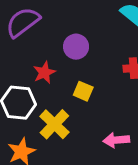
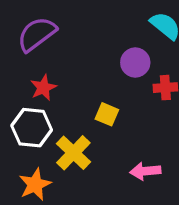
purple circle: (76, 47) -> (135, 62), moved
red star: (44, 72) -> (43, 88), moved

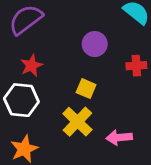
purple circle: (135, 62) -> (95, 44), moved
yellow cross: (73, 153) -> (77, 122), moved

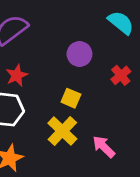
red cross: (136, 66) -> (121, 75), turned -36
pink arrow: (119, 137) -> (104, 147), turned 50

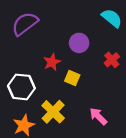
red star: (17, 75) -> (52, 62), moved
yellow cross: (62, 131) -> (53, 112), moved

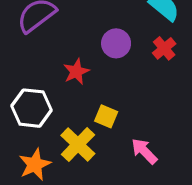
red cross: (112, 60) -> (164, 48), moved
yellow square: (72, 78) -> (106, 116), moved

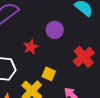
red cross: (164, 48) -> (84, 57), moved, size x1.5

